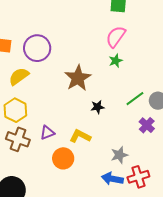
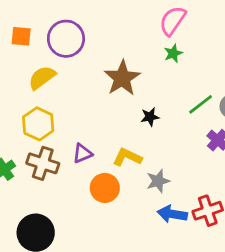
gray star: (119, 155) -> (158, 181), moved

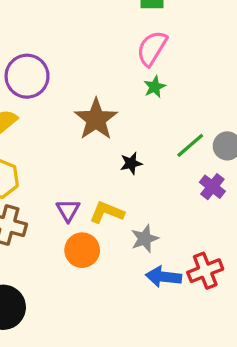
purple triangle: (82, 153) -> (68, 210), moved, turned -35

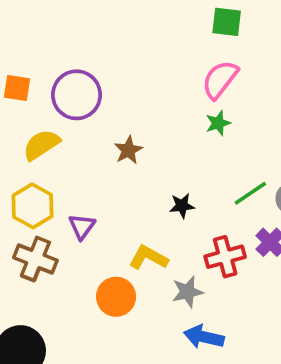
brown star: (96, 119) -> (128, 150), moved, size x0.6
purple triangle: (68, 210) -> (82, 226), moved
red cross: (205, 271) -> (225, 257), moved

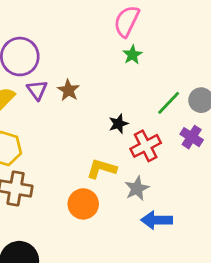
purple triangle: (82, 226) -> (37, 90), moved
red cross: (225, 257) -> (146, 146), moved

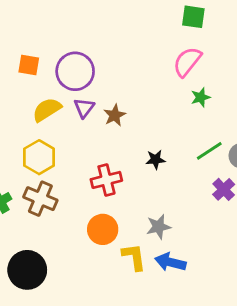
green star: (132, 55) -> (201, 97), moved
red cross: (146, 146) -> (106, 180), moved
yellow L-shape: (101, 169) -> (134, 257), moved, turned 52

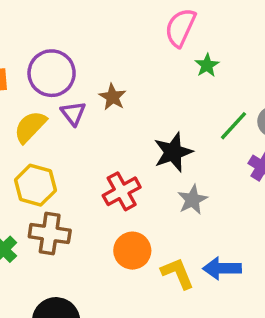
brown star: (115, 115) -> (113, 97), moved
black star: (156, 159) -> (173, 152), size x1.6
gray star: (158, 227) -> (193, 200), moved

